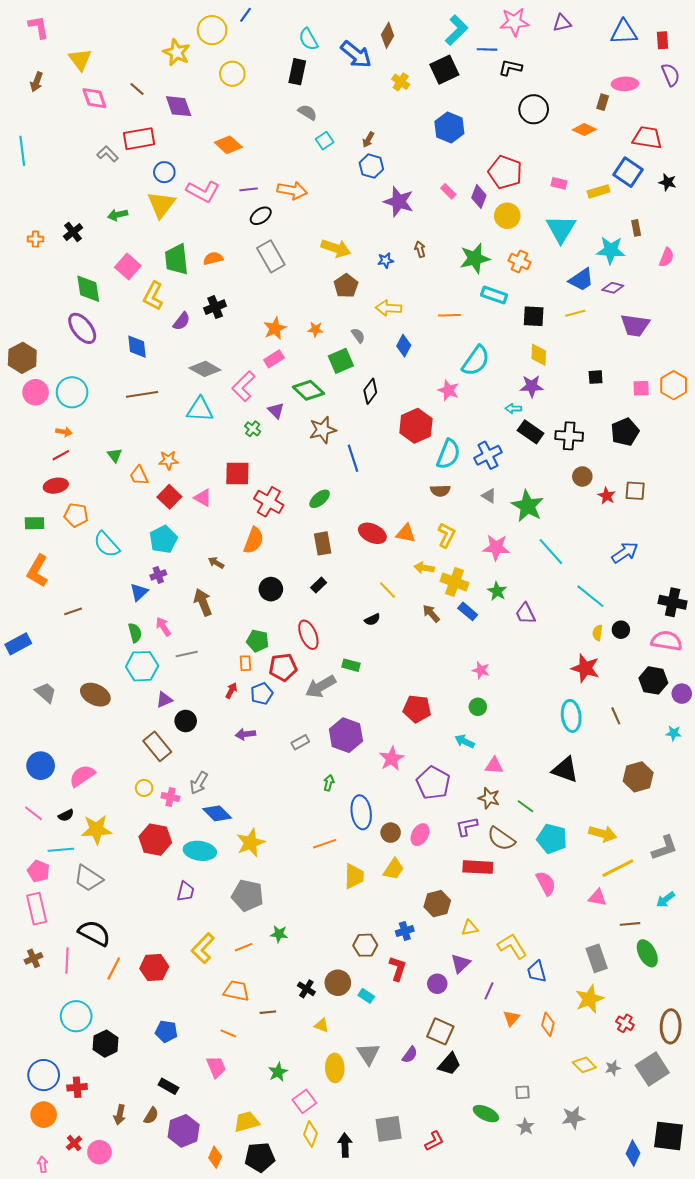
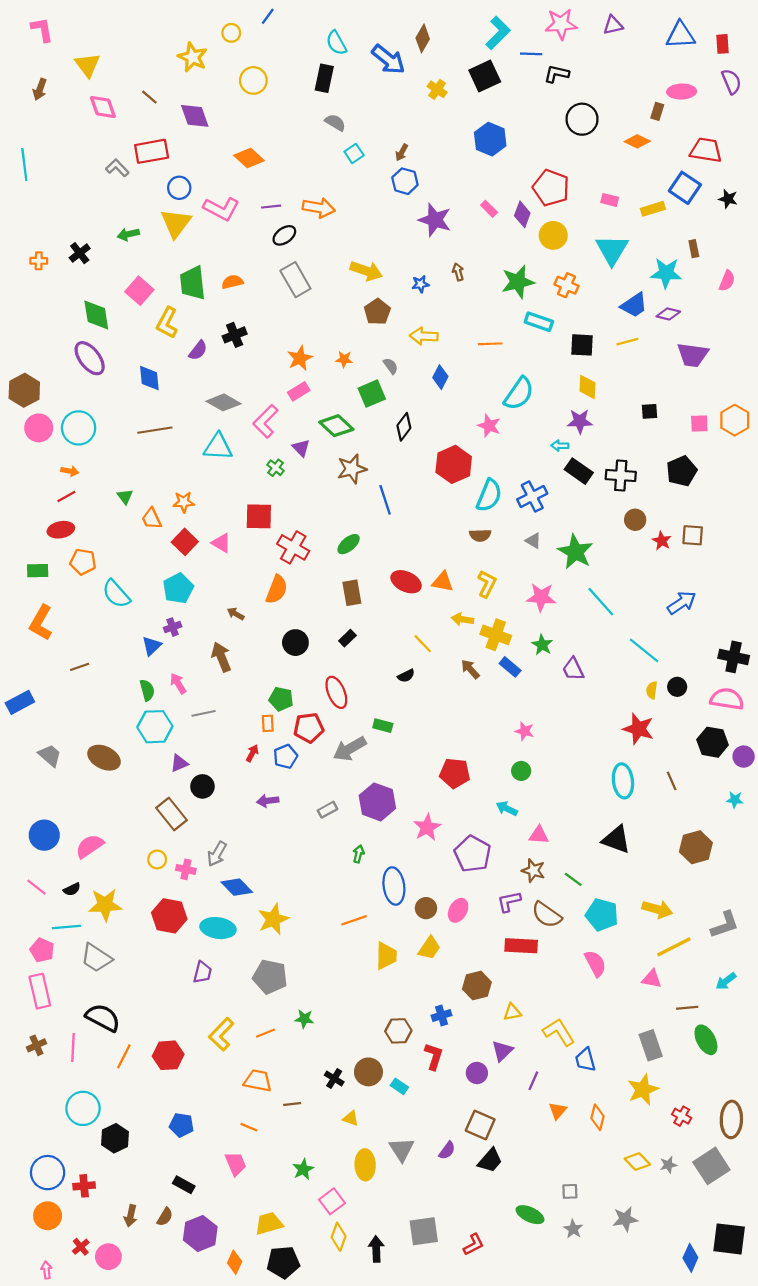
yellow circle: (212, 30) -> (231, 33), size x0.6

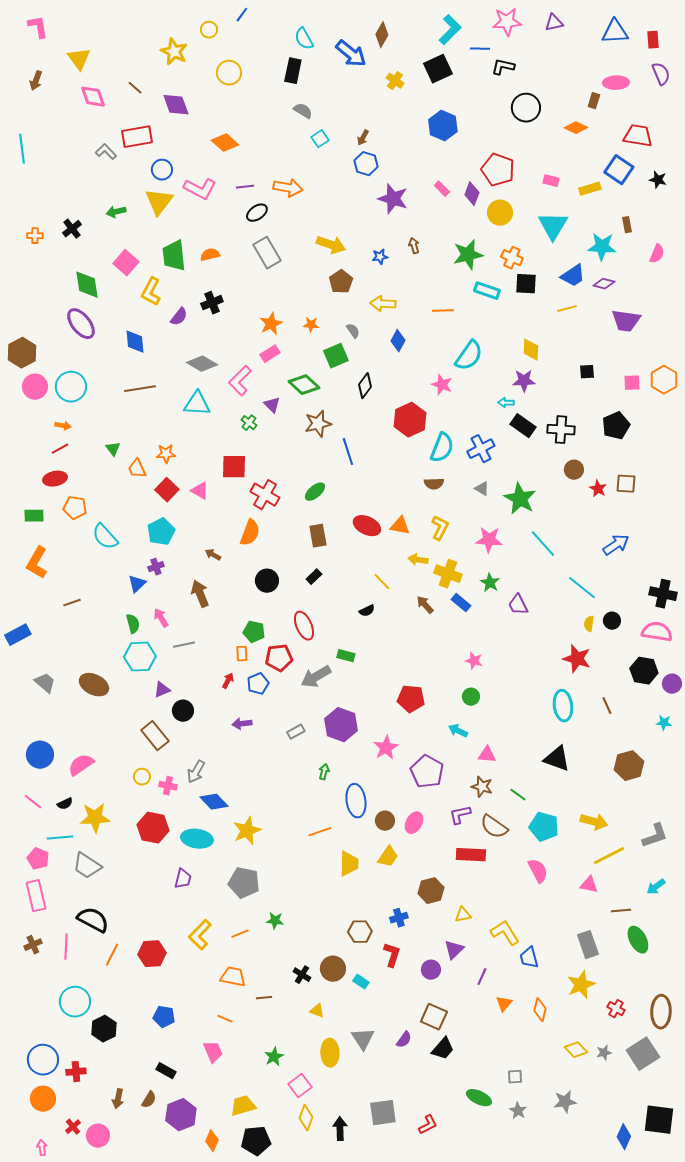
black square: (582, 345) -> (526, 284), moved

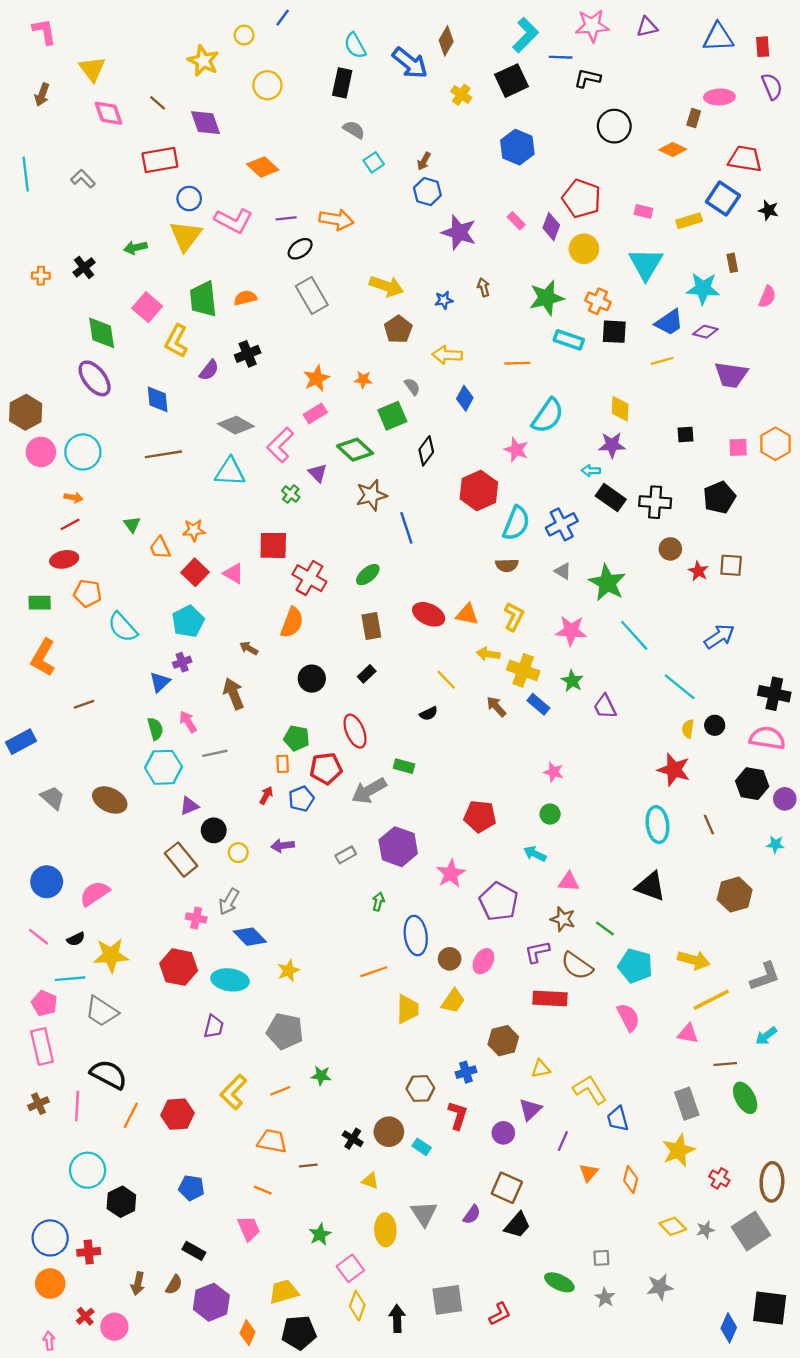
gray L-shape: (106, 152) -> (83, 179), moved
yellow circle: (142, 777) -> (238, 853), moved
yellow star: (247, 831) -> (288, 971), size x0.7

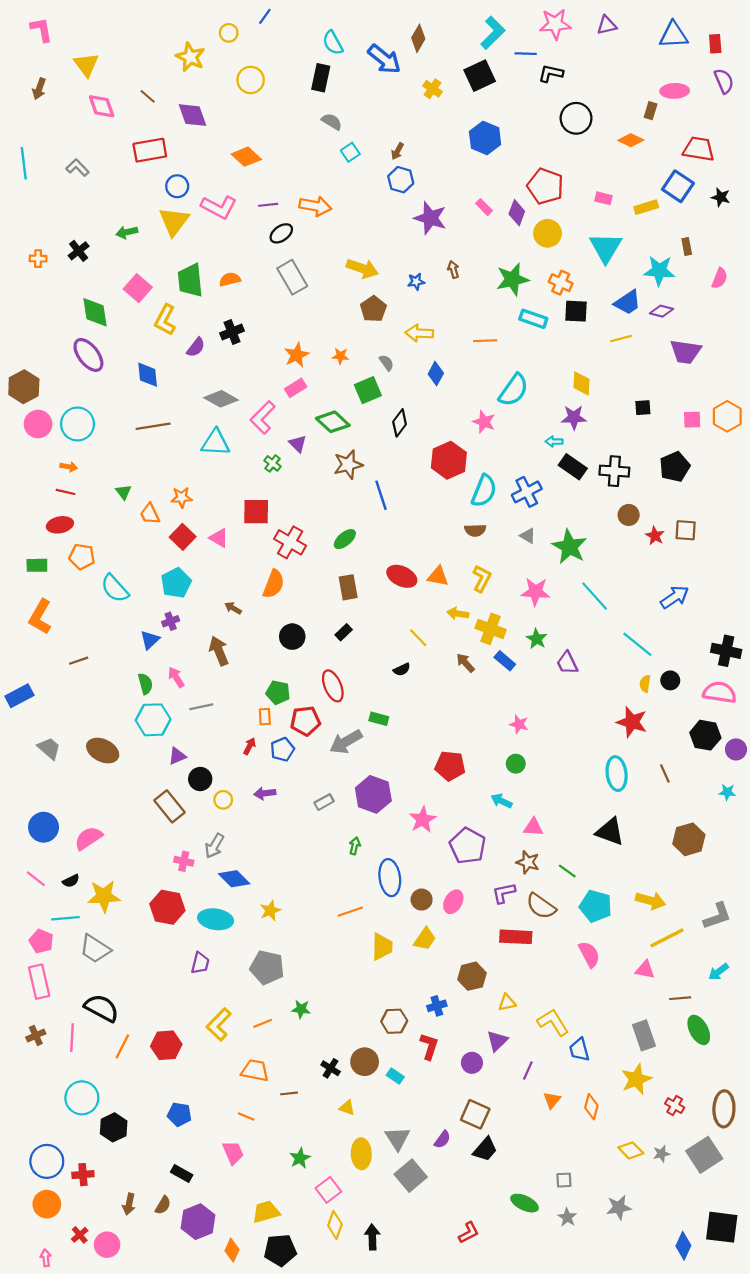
red line: (70, 524) -> (65, 492), turned 42
gray square: (447, 1300) -> (411, 1176), moved, turned -32

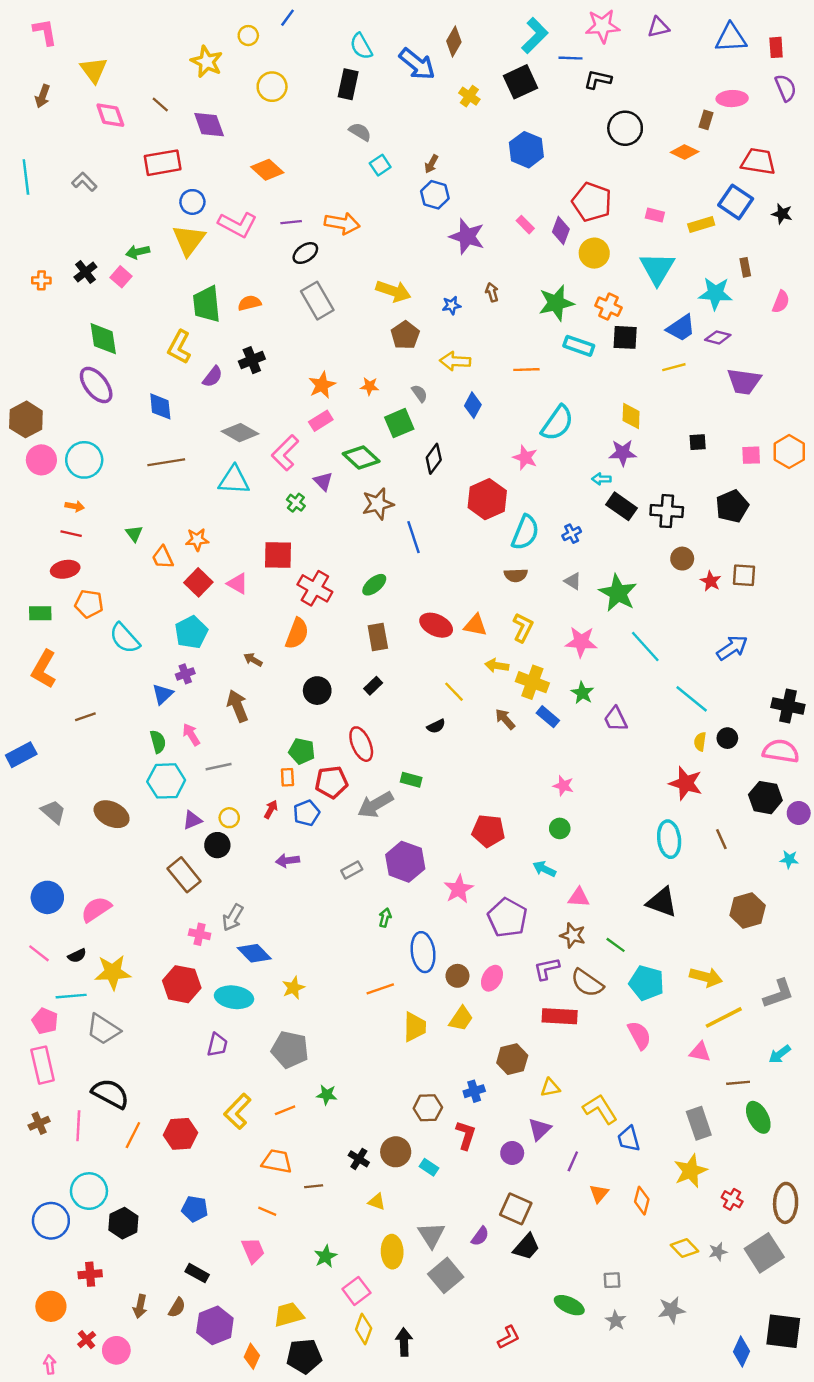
pink square: (138, 288) -> (121, 277), moved, size x0.7
blue cross: (527, 492) -> (572, 534), size x0.6
yellow circle: (223, 800) -> (229, 818), moved
blue circle: (47, 1161) -> (51, 1221), moved

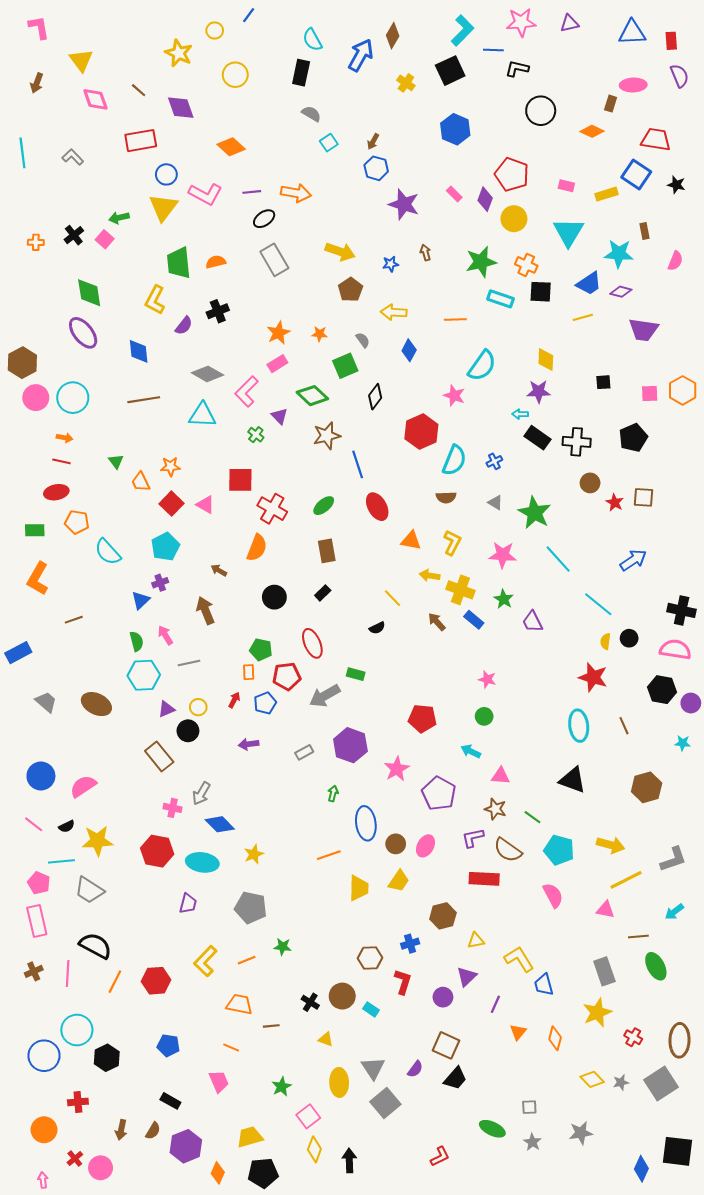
blue arrow: (417, 64) -> (361, 55), turned -100
red ellipse: (436, 625) -> (377, 507), moved, turned 36

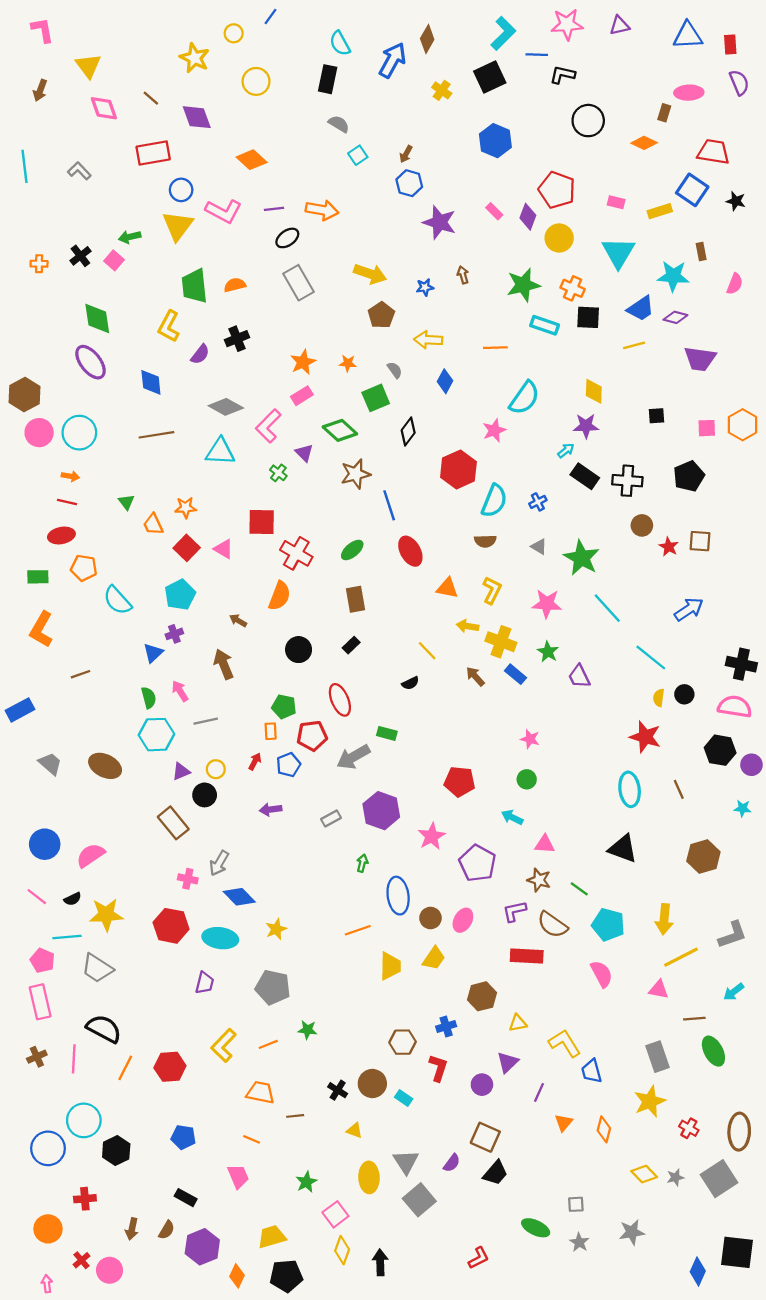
pink star: (454, 396) -> (494, 430), turned 30
cyan arrow: (520, 414) -> (566, 450), turned 140
yellow arrow: (611, 845) -> (664, 919), turned 80

